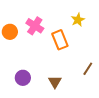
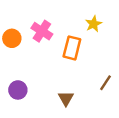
orange rectangle: (60, 40) -> (72, 48), turned 36
purple circle: (23, 78) -> (18, 90), moved

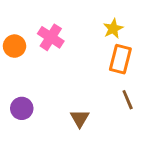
orange rectangle: (72, 48) -> (120, 59), moved
brown line: (106, 83) -> (128, 100), turned -56

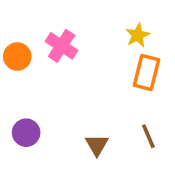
brown line: (128, 100) -> (148, 136), moved

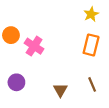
yellow star: (138, 35) -> (91, 14), moved
pink cross: (62, 46) -> (34, 46), moved

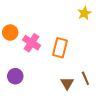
orange rectangle: (91, 45) -> (60, 48), moved
brown triangle: (60, 90) -> (67, 83), moved

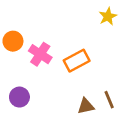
orange rectangle: (60, 48) -> (77, 61), turned 48
brown triangle: (67, 83) -> (86, 106), turned 48

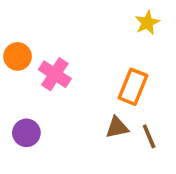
orange rectangle: (77, 61) -> (133, 87), moved, turned -40
brown triangle: (86, 106) -> (117, 127), moved

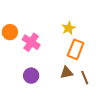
yellow star: (147, 23) -> (69, 28), moved
purple circle: (26, 133) -> (31, 76), moved

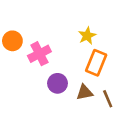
pink cross: (31, 42) -> (39, 54), turned 30
purple circle: (31, 76) -> (58, 83), moved

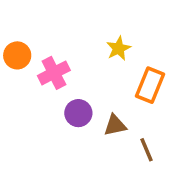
orange rectangle: (96, 63) -> (150, 85), moved
brown line: (108, 99) -> (146, 150), moved

